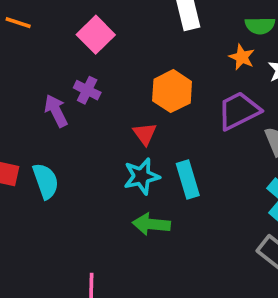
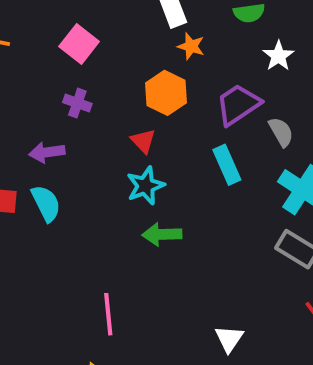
orange star: (242, 57) -> (191, 46), moved
purple arrow: (56, 111) -> (47, 152), moved, turned -64
cyan rectangle: (188, 180) -> (227, 165), moved

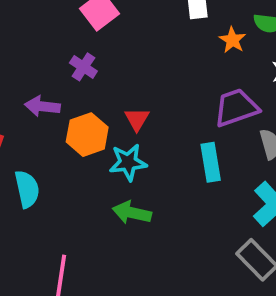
orange star: (191, 46) -> (232, 40), moved
orange hexagon: (166, 93) -> (87, 135), moved
cyan semicircle: (46, 203) -> (27, 189), moved

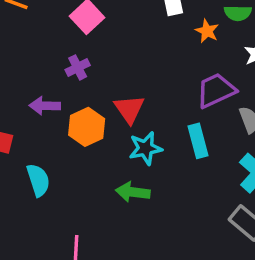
purple cross: (83, 67) -> (78, 67), turned 35
red triangle: (137, 119) -> (129, 109), size x1.4
cyan star: (128, 162) -> (145, 148), moved

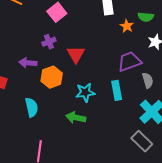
red triangle: (129, 109) -> (76, 54), moved
cyan semicircle: (38, 180) -> (32, 107), moved

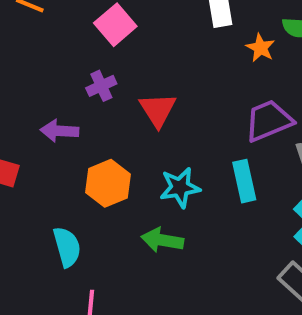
orange hexagon: (52, 77) -> (108, 183), moved
cyan semicircle: (32, 107) -> (67, 247), moved

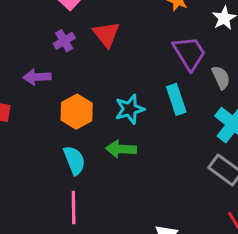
red triangle: (158, 110) -> (106, 34), moved
purple trapezoid: (269, 121) -> (189, 53), turned 87
cyan semicircle: (67, 247) -> (74, 160), moved

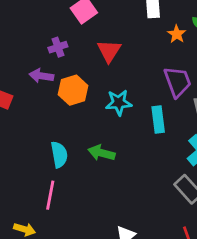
purple cross: (64, 41) -> (58, 47), moved
cyan star: (130, 109) -> (119, 103), moved
orange hexagon: (77, 112) -> (73, 90), moved

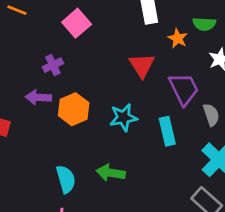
red triangle: (109, 51) -> (142, 65), moved

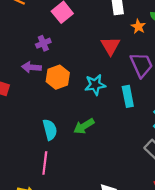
green arrow: (111, 173) -> (84, 126), turned -42

